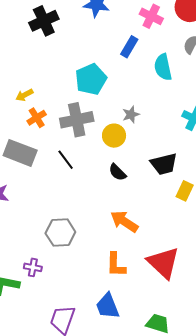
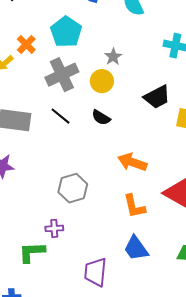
orange cross: (37, 118) -> (26, 44), moved
black semicircle: (117, 172) -> (101, 117), moved

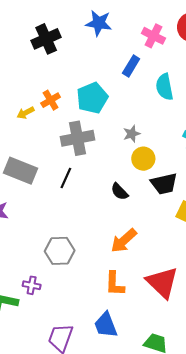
yellow circle: (102, 81) -> (143, 159), moved
black line: (61, 116) -> (66, 178), turned 60
black semicircle: (101, 117) -> (119, 192), moved
orange arrow: (132, 162) -> (124, 241), turned -76

